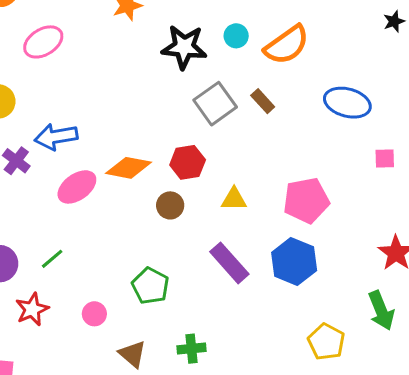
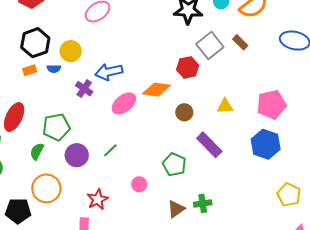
red hexagon: (188, 162) -> (188, 67), moved
purple rectangle: (229, 263) -> (209, 145), moved
red star: (32, 309) -> (98, 199), moved
brown triangle: (132, 354) -> (176, 209), moved, turned 48

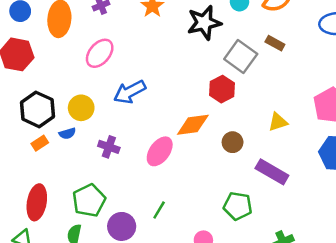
blue arrow: (109, 72) -> (130, 92), moved

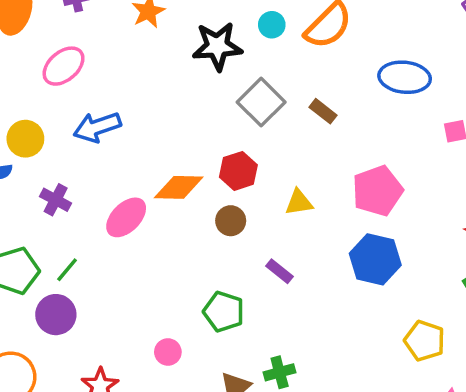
brown rectangle: (275, 43) -> (323, 111), moved
red hexagon: (222, 89) -> (238, 171), moved
purple rectangle: (272, 172) -> (279, 271), size x0.6
green line: (159, 210) -> (67, 270), moved

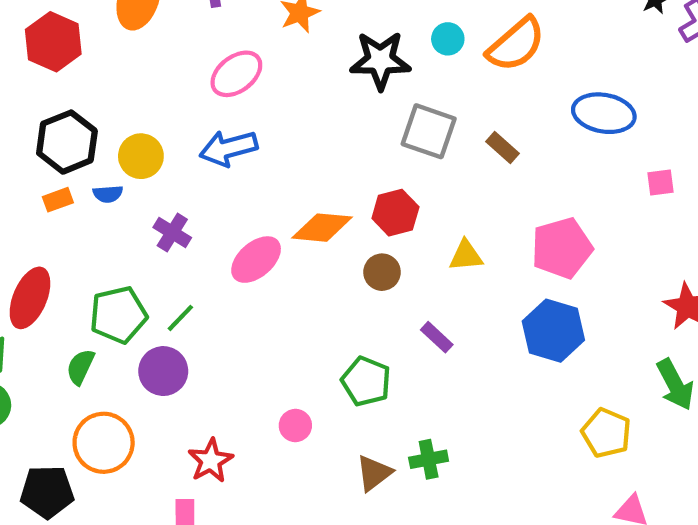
pink ellipse: (64, 66) -> (236, 74), moved
gray square: (261, 102) -> (429, 131), turned -30

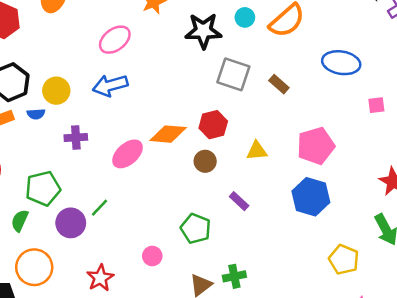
purple cross: (172, 232) -> (76, 138), turned -35
green line: (180, 318) -> (100, 208), moved

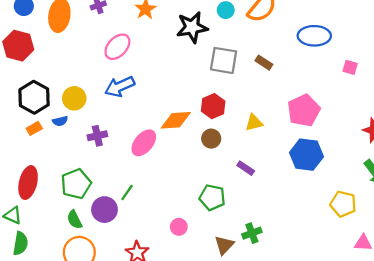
pink square: (376, 105) -> (350, 67), turned 32
green semicircle: (20, 221) -> (74, 220), moved, turned -42

